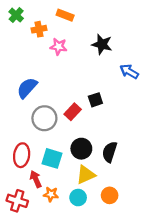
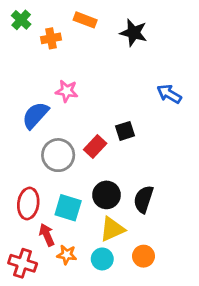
black star: (102, 44) -> (134, 33), moved
pink star: (59, 47) -> (67, 91), moved

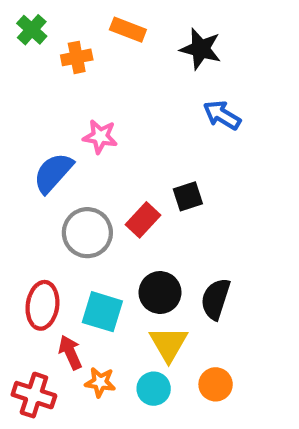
blue arrow: (169, 94) -> (222, 115), moved
yellow triangle: (112, 229) -> (169, 344), turned -36

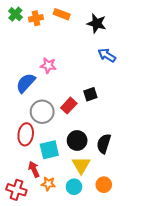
orange cross: (77, 57) -> (36, 18), moved
red ellipse: (42, 305) -> (26, 134), moved
cyan square: (102, 312) -> (49, 150), turned -30

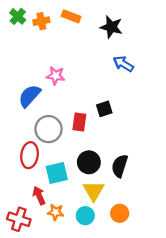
red rectangle: (69, 106) -> (79, 122), turned -35

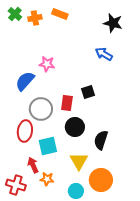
black star: (111, 27) -> (113, 23), moved
black circle: (89, 162) -> (75, 127), moved
orange circle: (120, 213) -> (101, 180), size x1.5
cyan circle: (85, 216) -> (76, 191), moved

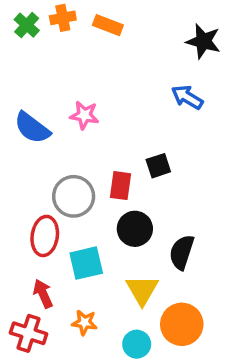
orange cross: (35, 18) -> (63, 18), moved
blue semicircle: (25, 81) -> (32, 128), moved, turned -95
red arrow: (33, 165) -> (43, 294), moved

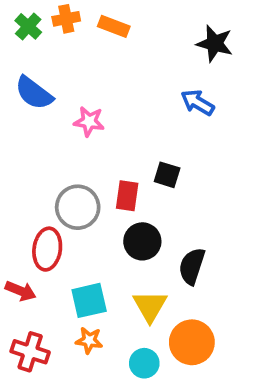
blue semicircle: (32, 128) -> (34, 93), moved
black square: (158, 166) -> (167, 175), turned 35
cyan square: (86, 263) -> (89, 300), moved
red arrow: (43, 294) -> (21, 291), moved, turned 136

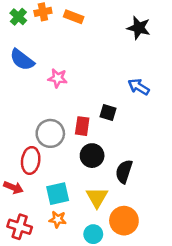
blue arrow: (198, 103) -> (139, 87), moved

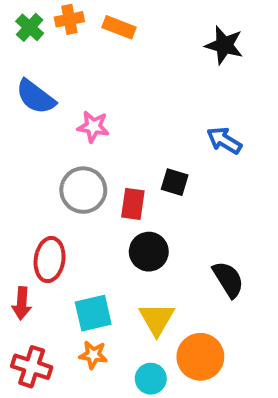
gray circle: (50, 133) -> (83, 190), moved
black semicircle: (124, 172) -> (228, 279), moved, turned 130
red arrow: (13, 187) -> (22, 303), turned 72

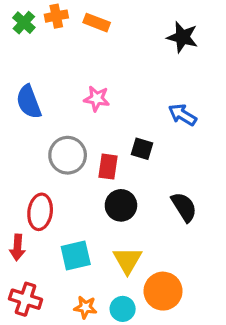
blue semicircle: (36, 97) -> (29, 102), moved, turned 32
pink star: (93, 127) -> (97, 99), moved
black semicircle: (228, 279) -> (184, 207), moved
orange star: (93, 355) -> (85, 307), moved

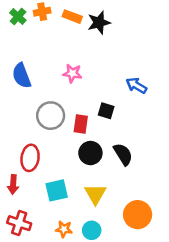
black star: (182, 37) -> (99, 23), moved, turned -30
black semicircle: (184, 207) -> (123, 154), moved
orange circle: (163, 291) -> (138, 215), moved

